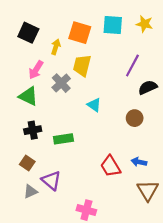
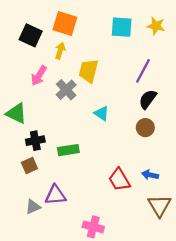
orange square: (80, 33) -> (65, 24), moved
black semicircle: (148, 87) -> (148, 99), moved, turned -30
green triangle: (28, 96) -> (16, 113), moved
brown square: (27, 163) -> (29, 165), moved, turned 32
purple triangle: (51, 181) -> (55, 195), turned -45

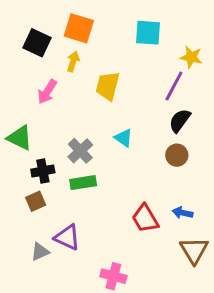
yellow star: (156, 26) -> (191, 57), moved
gray cross: (66, 90) -> (80, 151), moved
purple triangle: (55, 195) -> (67, 237), turned 30

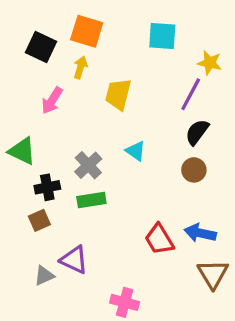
blue arrow: (183, 213) -> (200, 233), size x1.4

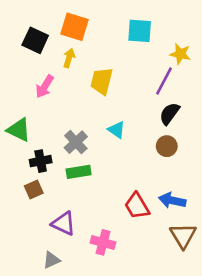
gray triangle: (44, 276) -> (51, 260), moved
pink cross: (125, 302) -> (103, 242), moved

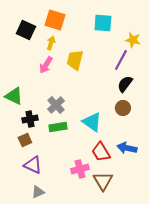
pink arrow: (45, 86) -> (46, 65), moved
cyan triangle: (117, 130) -> (92, 122), moved, size x1.5
purple triangle: (64, 223) -> (33, 165), moved
brown triangle: (183, 236) -> (103, 181), moved
pink cross: (103, 242) -> (80, 169), moved, turned -30

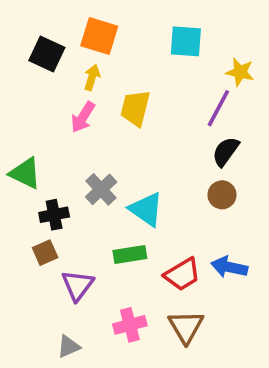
cyan triangle: (92, 122) -> (146, 209), moved
green rectangle: (58, 127) -> (130, 254), moved
red trapezoid: (101, 152) -> (182, 274), turned -90
purple triangle: (33, 165) -> (78, 285), moved, turned 42
pink cross: (80, 169) -> (130, 325), moved

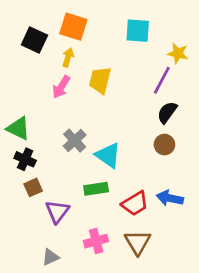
black cross: (54, 215) -> (25, 159), moved, turned 35

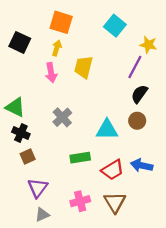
cyan square: (138, 31) -> (115, 26), turned 35
black square: (34, 40) -> (20, 42), moved
pink arrow: (61, 87) -> (51, 73), turned -42
cyan triangle: (108, 155) -> (107, 130), moved, turned -35
purple triangle: (57, 212) -> (38, 188), moved

